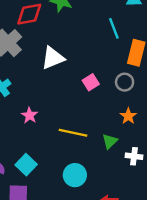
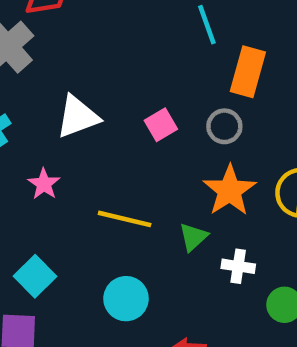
white triangle: (53, 58) -> (78, 117), moved
orange star: (128, 116) -> (230, 190), size x1.6

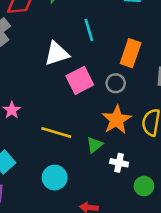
cyan line: (207, 25) -> (89, 30), moved
white triangle: (78, 117) -> (57, 54), moved
pink square: (161, 125) -> (80, 80), size x1.5

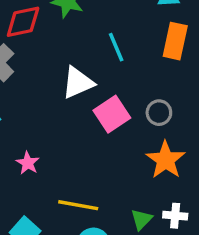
orange rectangle: (131, 53) -> (175, 41), moved
yellow line: (56, 132) -> (78, 205), moved
green triangle: (95, 145) -> (141, 219), moved

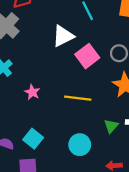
yellow line: (78, 205) -> (78, 98), moved

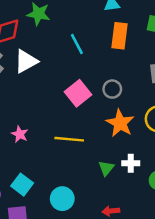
white triangle: (63, 36) -> (26, 61), moved
cyan circle: (80, 145) -> (62, 199), moved

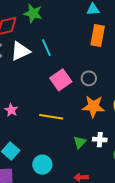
cyan line: (77, 44) -> (46, 48), moved
orange star: (120, 123) -> (93, 106), turned -30

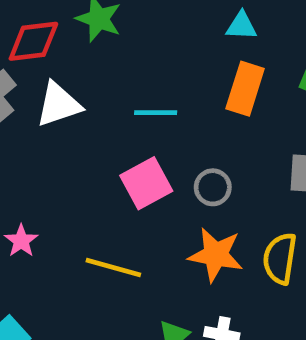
cyan line: (46, 48) -> (156, 113), moved, turned -72

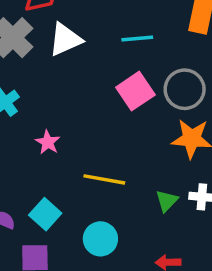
gray circle: (213, 187) -> (185, 89), size x1.5
yellow line: (113, 267) -> (104, 179), moved

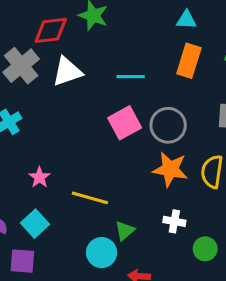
pink star: (48, 142) -> (39, 177), moved
green triangle: (167, 201) -> (125, 231), moved
cyan circle: (100, 239) -> (102, 253), moved

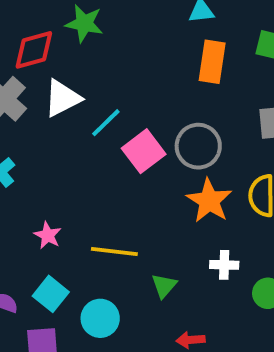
cyan line: (131, 77) -> (106, 123), moved, turned -36
orange star: (170, 169) -> (209, 201), turned 30
cyan circle: (102, 253) -> (100, 318), moved

